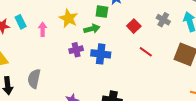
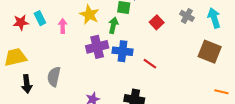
green arrow: (92, 29) -> (113, 25), turned -63
purple cross: (76, 50) -> (97, 47), size x1.5
red line: (146, 52) -> (150, 64), moved

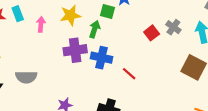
yellow star: (89, 15) -> (70, 15), turned 30
red square: (157, 22) -> (152, 33), moved
gray semicircle: (54, 77) -> (26, 77), turned -108

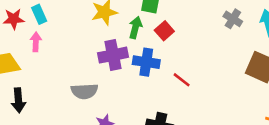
pink arrow: (41, 24) -> (36, 42), moved
red square: (152, 33) -> (164, 31), moved
gray semicircle: (26, 77) -> (84, 91), moved

